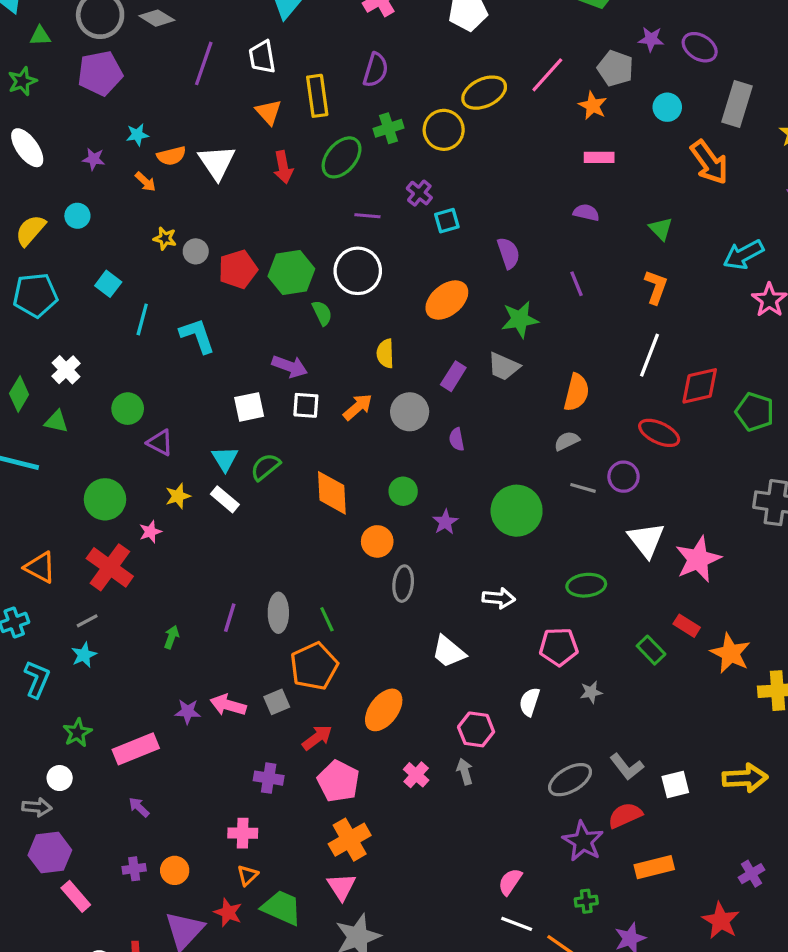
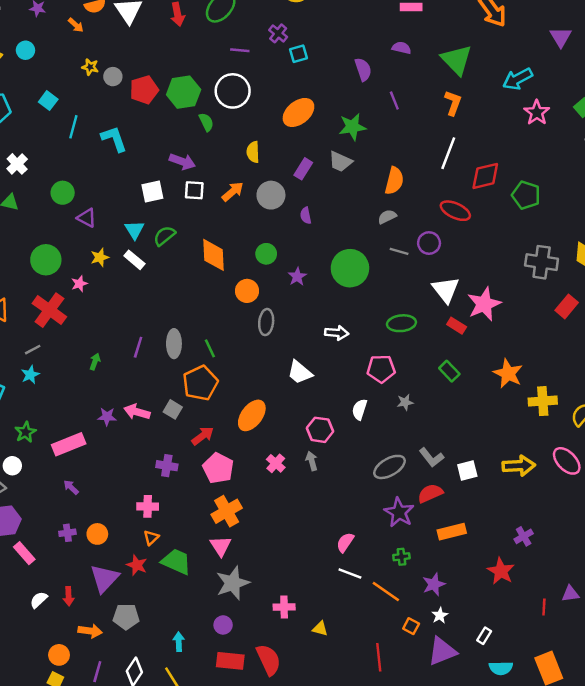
green triangle: (661, 229) -> (457, 60), size x1.8
purple semicircle: (508, 253) -> (363, 69), moved
red rectangle: (687, 626) -> (457, 326), moved
gray square: (277, 702) -> (173, 409), turned -36

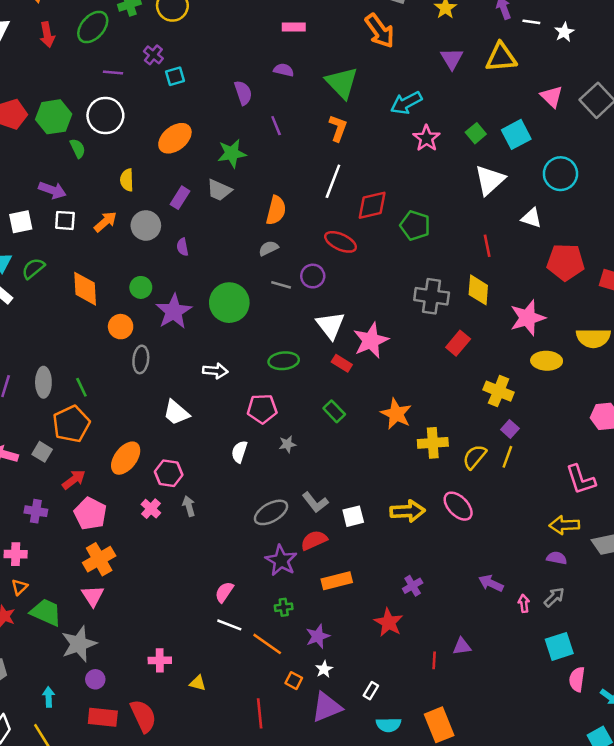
purple star: (297, 277) -> (174, 311), size x1.8
pink hexagon: (320, 430) -> (169, 473), moved
gray star: (233, 583) -> (79, 644), moved

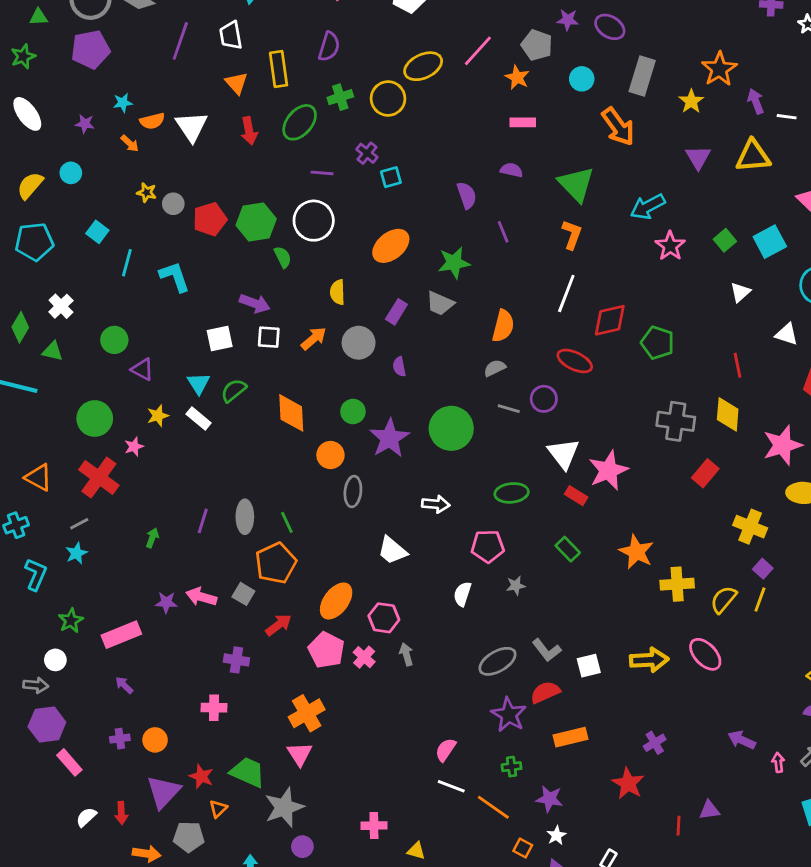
white triangle: (490, 180) -> (740, 292), size x0.6
pink pentagon: (90, 514) -> (326, 650), moved
orange triangle: (19, 587) -> (218, 809), moved
purple star: (318, 636) -> (549, 799), turned 30

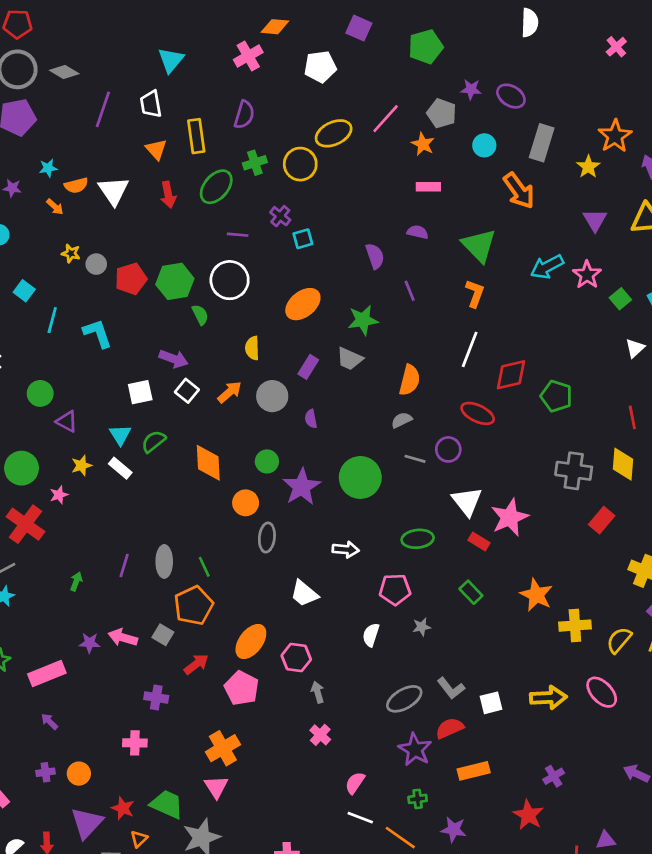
pink star: (670, 246) -> (587, 275), moved
white square: (269, 337) -> (187, 391), turned 35
pink cross: (364, 657) -> (320, 735), moved

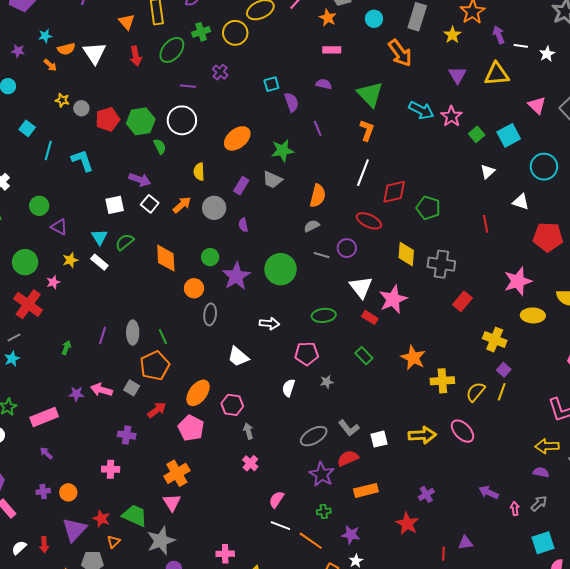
cyan square: (303, 239) -> (271, 84), moved
cyan arrow: (547, 267) -> (421, 110), turned -125
yellow diamond: (623, 464) -> (406, 254), moved

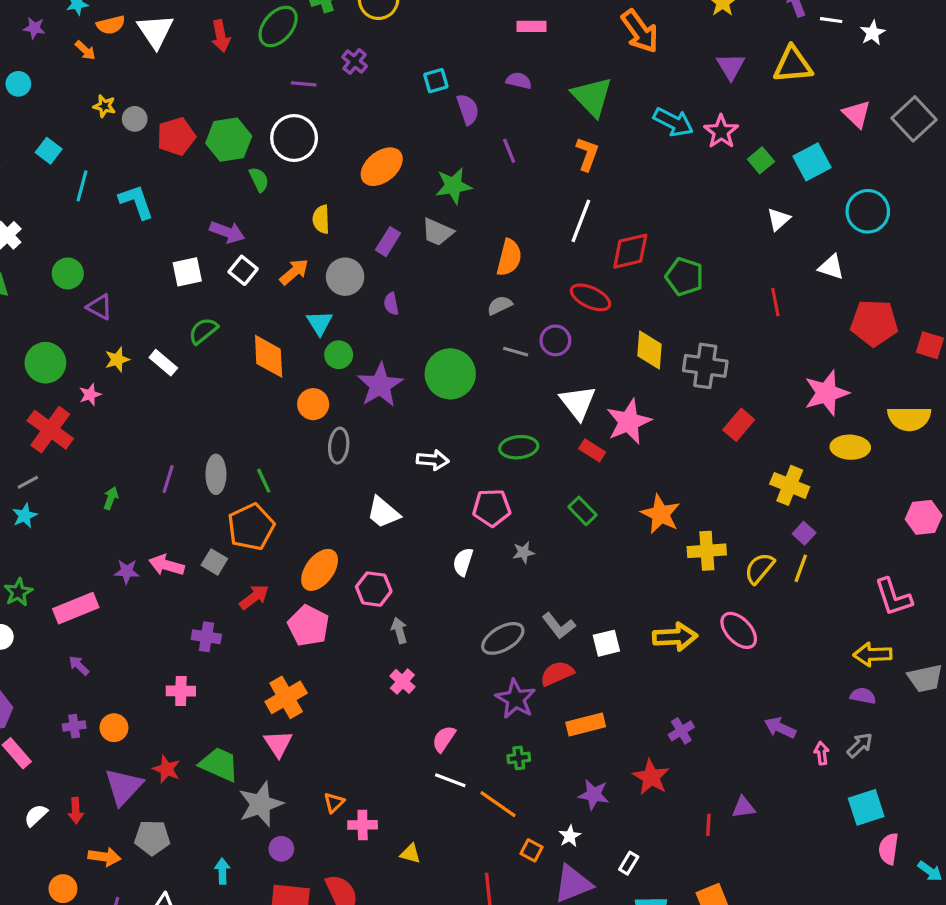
cyan triangle: (99, 237) -> (320, 323), moved
purple star: (351, 535) -> (594, 795), moved
orange triangle: (114, 542) -> (334, 803), moved

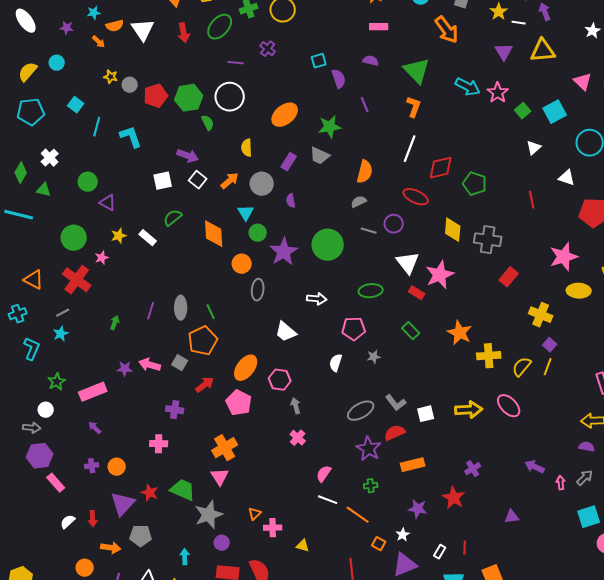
white line: (831, 20) -> (519, 23), moved
red line: (708, 825) -> (465, 548), moved

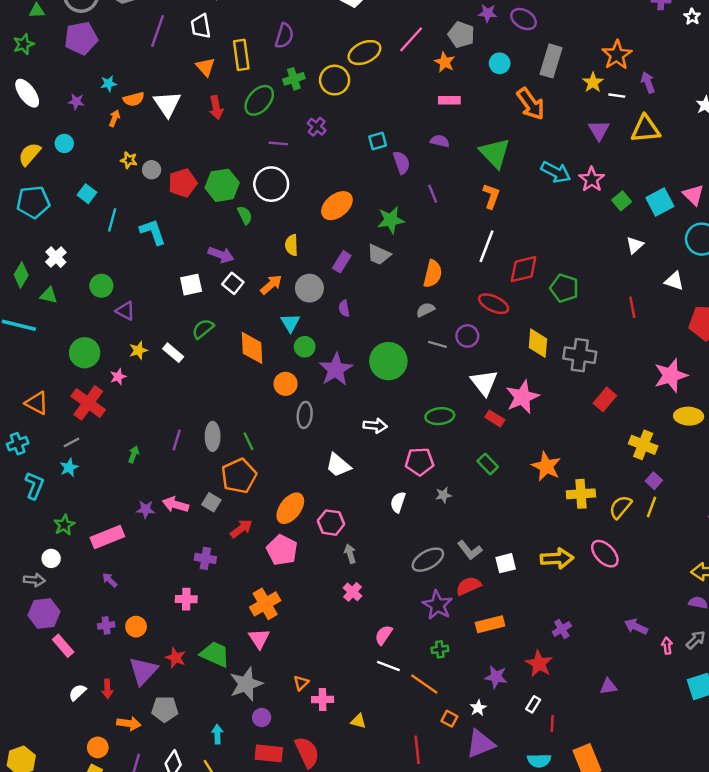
orange arrow: (99, 42) -> (114, 118), turned -112
pink triangle: (583, 82) -> (693, 195), moved
white rectangle: (440, 552) -> (533, 704), moved

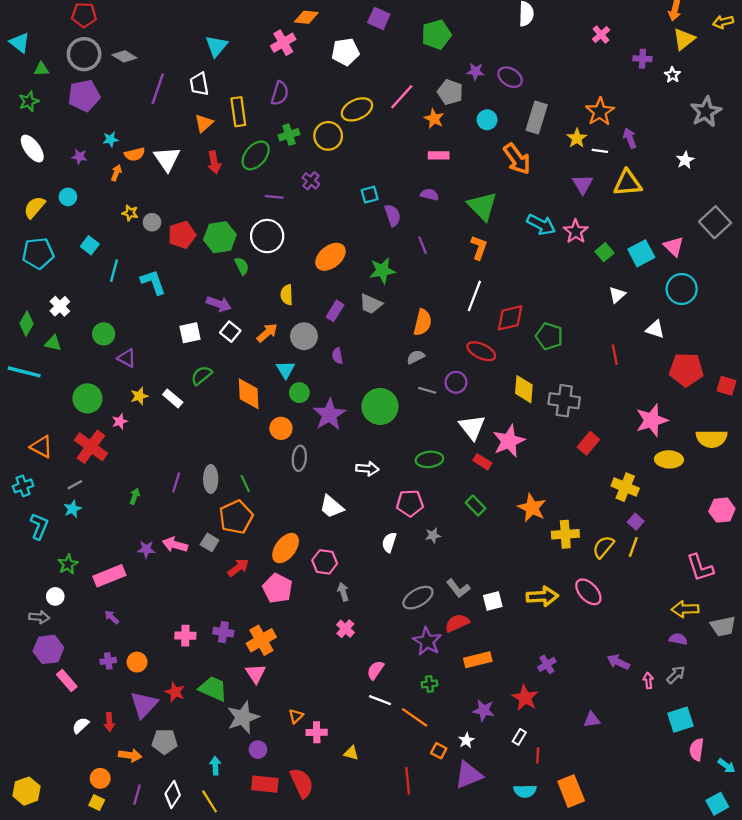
orange triangle: (205, 67) -> (204, 123), turned 30
purple cross: (205, 558) -> (223, 632), moved

